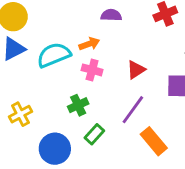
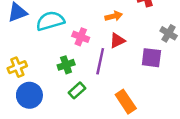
orange arrow: (89, 44) -> (114, 16), moved
purple line: (133, 110) -> (100, 61), moved, turned -30
blue circle: (55, 149) -> (29, 95), moved

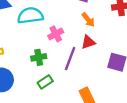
orange arrow: (114, 16) -> (88, 20), turned 56
pink cross: (81, 37) -> (56, 34), turned 32

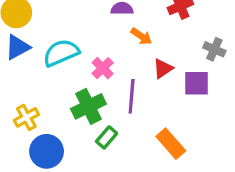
red triangle: (88, 42) -> (163, 68), moved
green cross: (39, 57) -> (88, 106), size x1.5

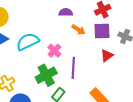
red triangle: (163, 68) -> (107, 56), moved
purple square: (196, 83) -> (102, 31), moved

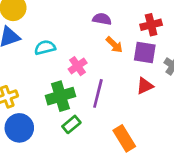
cyan semicircle: (28, 42) -> (45, 48), size x0.7

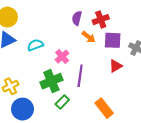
purple semicircle: (102, 19) -> (77, 18), turned -80
red cross: (151, 25) -> (101, 20), moved

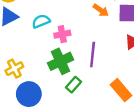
pink cross: (62, 56) -> (62, 34), moved, turned 32

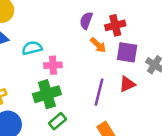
purple line: (93, 54) -> (99, 92), moved

